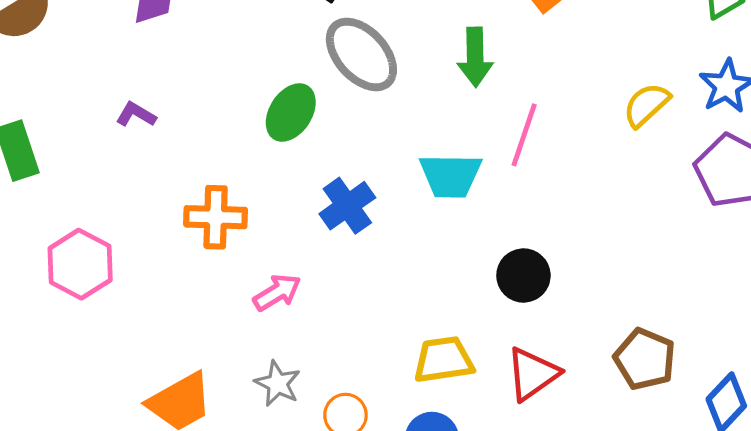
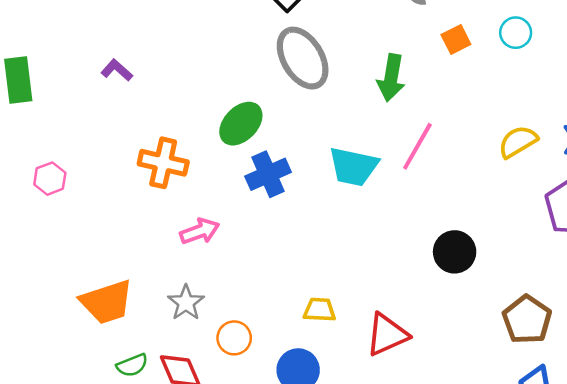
green ellipse: (291, 112) -> (241, 124), moved
pink hexagon: (80, 264) -> (50, 179), size x0.6
black circle: (523, 276) -> (455, 252), moved
brown pentagon: (645, 359) -> (527, 320), moved
yellow trapezoid: (444, 360) -> (320, 310), size x0.7

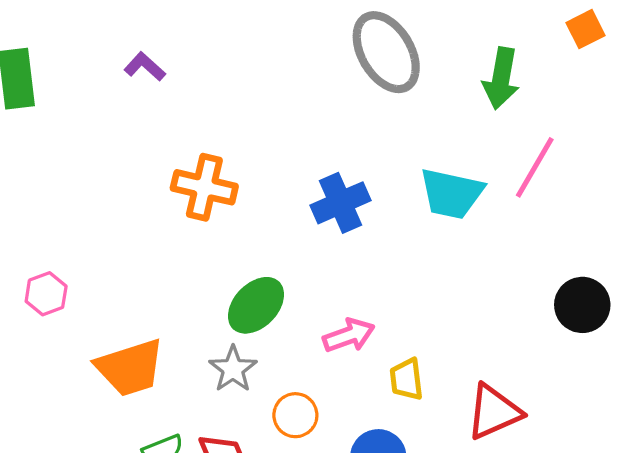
green ellipse: (241, 124) -> (256, 305), moved
pink hexagon: (50, 179) -> (46, 294), moved
pink arrow: (200, 231) -> (349, 335), moved
yellow trapezoid: (320, 310) -> (406, 379), turned -100

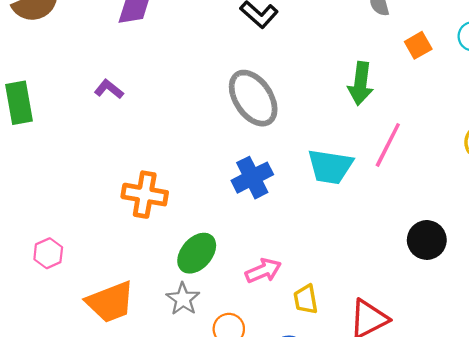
gray ellipse: (386, 52) -> (253, 98), moved
orange cross: (204, 187) -> (145, 195), moved

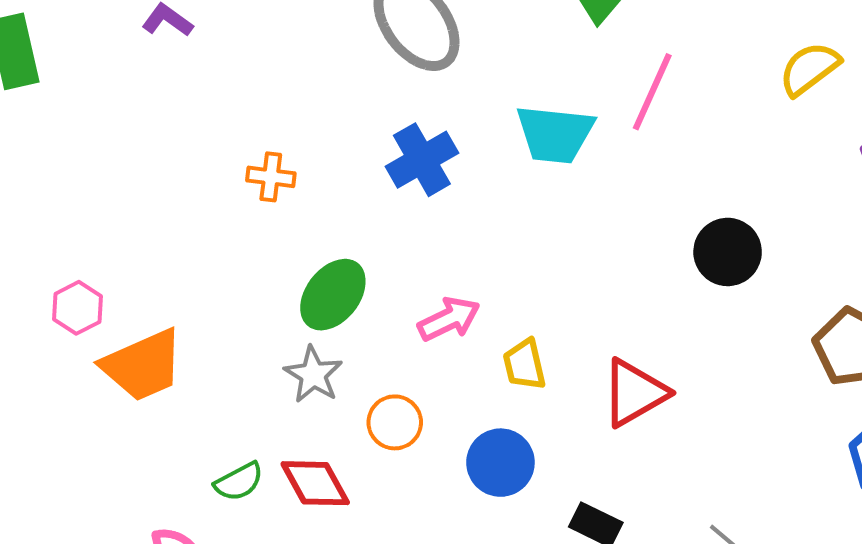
orange cross: (145, 195) -> (271, 177), moved, size x0.6
orange trapezoid: (110, 302) -> (143, 365), moved

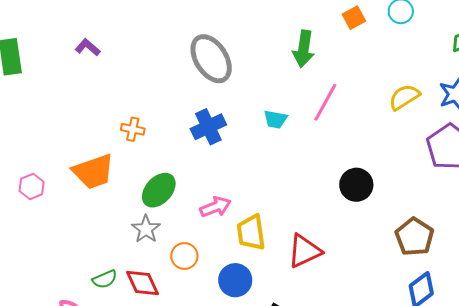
cyan trapezoid: (555, 134) -> (275, 119), size x0.6
orange trapezoid: (143, 365) -> (93, 172), moved
yellow trapezoid: (524, 365) -> (251, 233), size x1.4

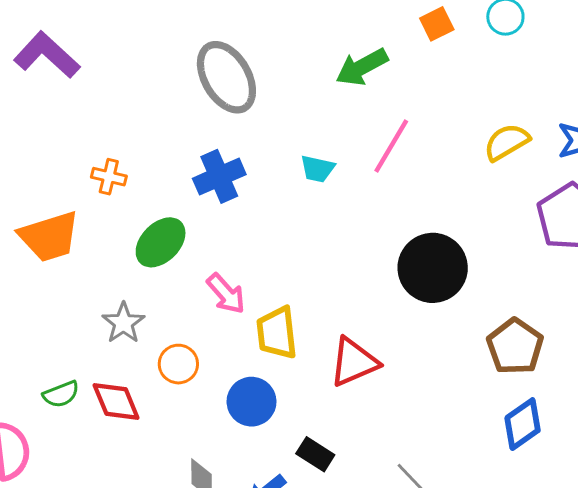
purple L-shape: (88, 47) -> (47, 55), size x1.8
green arrow: (304, 49) -> (362, 67), turned 51
black circle: (356, 185) -> (433, 268), size x1.4
green ellipse: (159, 190) -> (161, 242), moved
pink arrow: (215, 207) -> (226, 294), turned 68

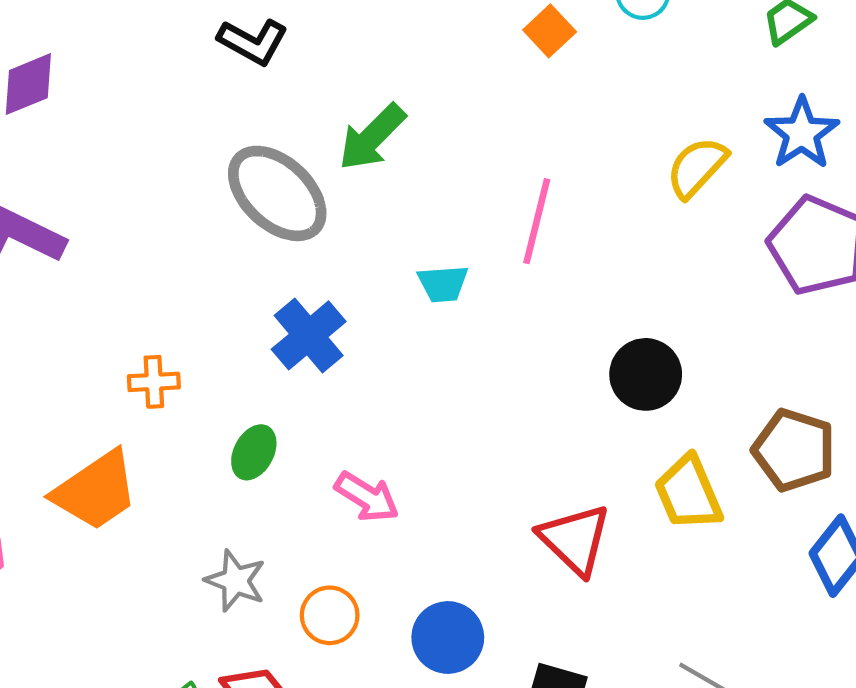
green arrow: (362, 67) -> (372, 137), moved
green ellipse: (161, 242) -> (254, 452), size x0.7
black circle: (433, 268) -> (646, 374), size x0.7
yellow trapezoid: (277, 333) -> (688, 493), moved
red triangle: (354, 362) -> (575, 539), turned -36

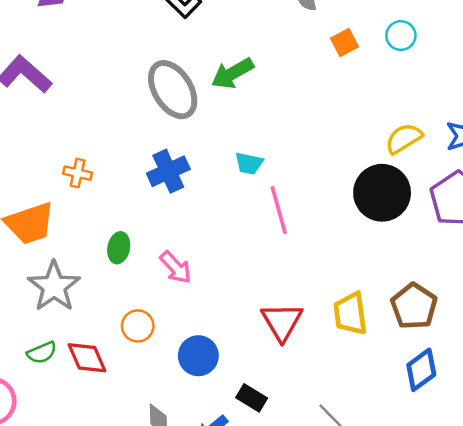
pink line: (537, 221) -> (279, 210), moved, turned -45
black circle: (646, 374) -> (382, 193), moved, size x1.4
green ellipse: (254, 452) -> (119, 248), moved, turned -32
gray star: (235, 581) -> (54, 286), moved, size x1.5

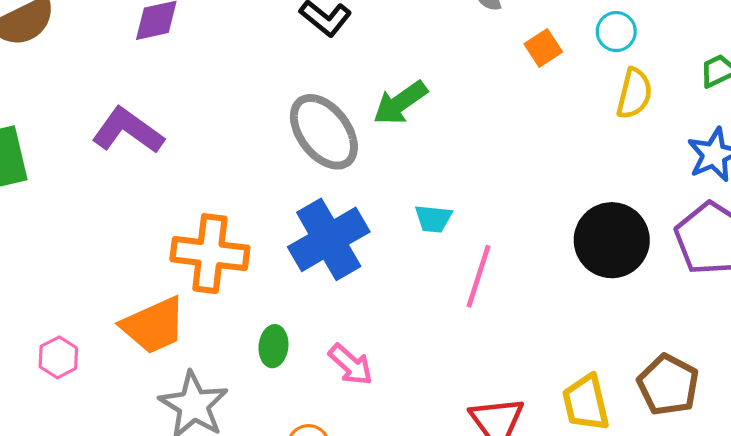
yellow semicircle: (404, 138) -> (634, 93), moved, turned 141
blue cross: (168, 171) -> (329, 239), size x1.4
orange cross: (78, 173) -> (210, 254), size x2.0
pink line: (279, 210) -> (478, 276), turned 39

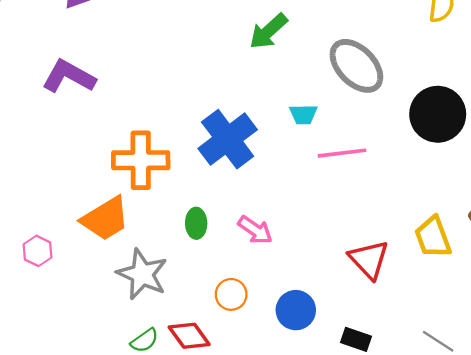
gray ellipse: (324, 132) -> (356, 66), moved
pink line: (478, 276) -> (342, 153), turned 72

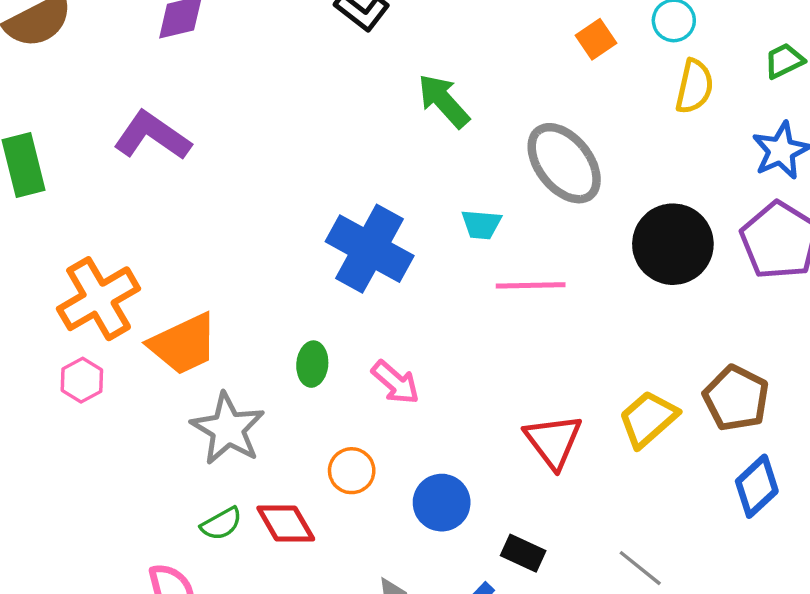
green arrow: (268, 31) -> (444, 101), turned 84
blue cross: (228, 139) -> (370, 249), turned -30
orange cross: (141, 160) -> (99, 299), moved, turned -36
yellow trapezoid: (433, 237) -> (648, 419), turned 63

